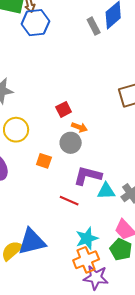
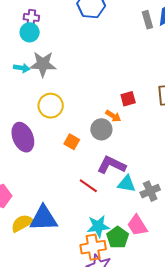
red square: (64, 109) -> (128, 99), moved
green pentagon: (121, 249) -> (118, 237), moved

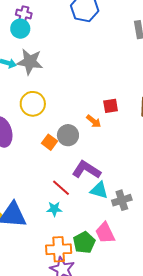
gray circle: (101, 129) -> (68, 135), moved
cyan star: (98, 226) -> (54, 209), moved, size x0.7

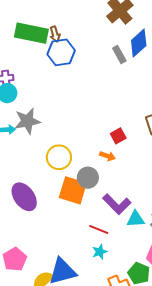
yellow circle: (33, 104) -> (59, 157), moved
orange square: (50, 142) -> (73, 190), size x1.8
purple L-shape: (86, 170) -> (117, 204), turned -148

